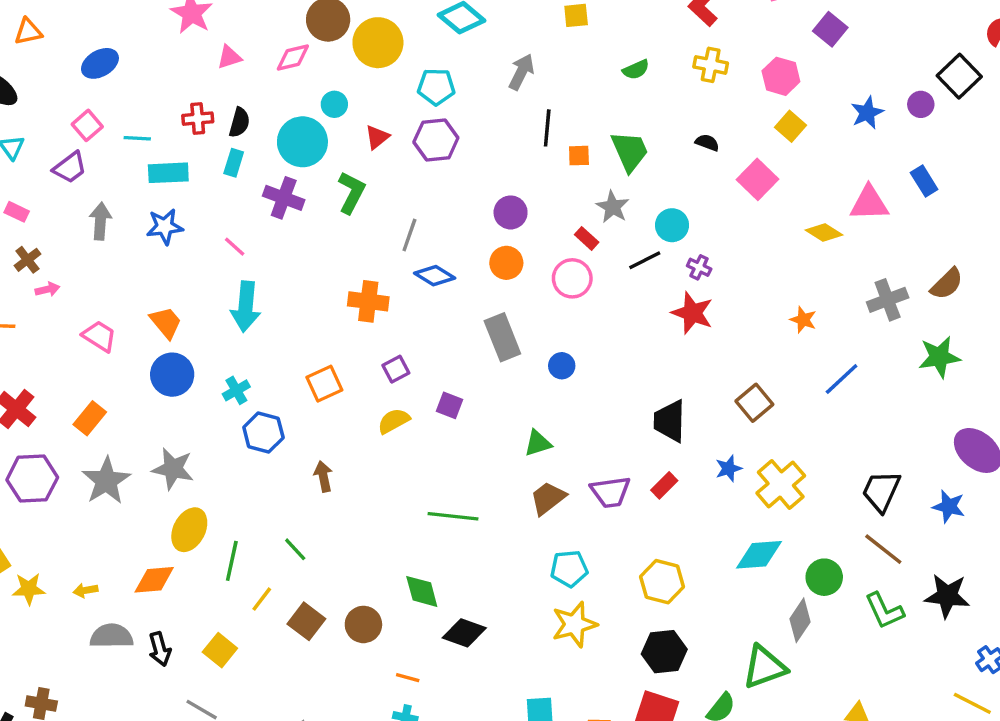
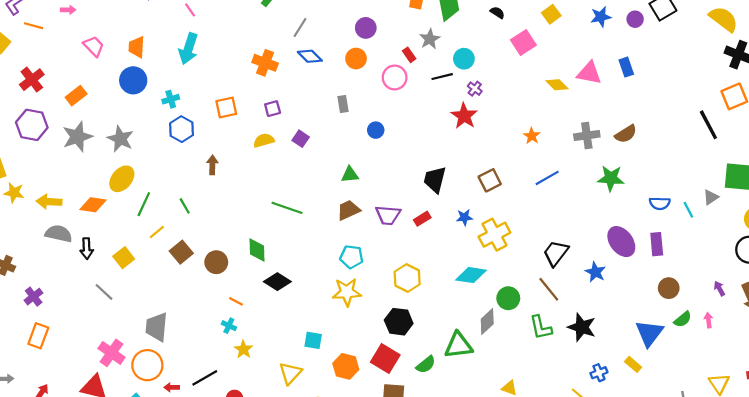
orange trapezoid: (166, 322) -> (137, 47), turned -150
gray rectangle: (502, 337) -> (343, 104), size x0.6
yellow arrow: (86, 590) -> (49, 202), size x1.6

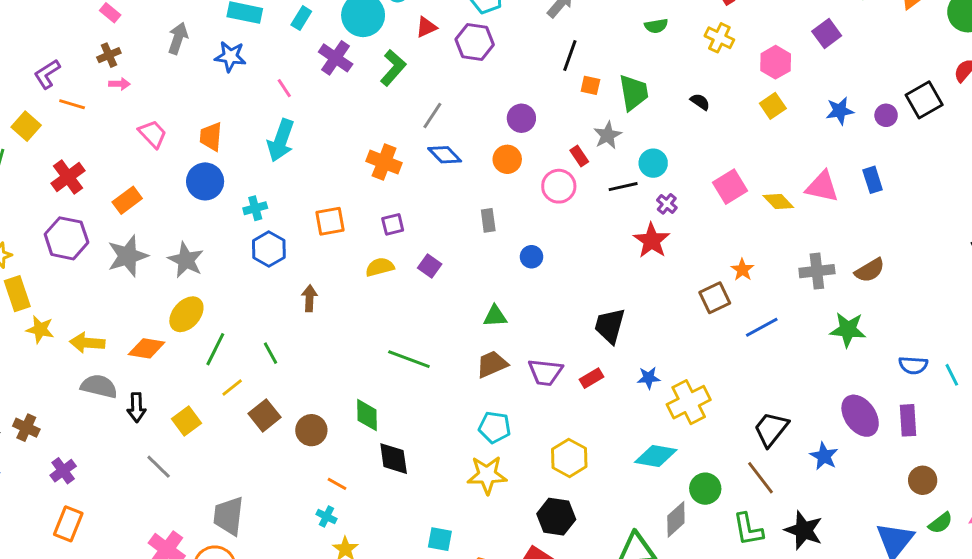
pink square: (523, 42) -> (730, 187), moved
brown square: (490, 180) -> (715, 298), moved
black diamond: (277, 282) -> (394, 459), turned 48

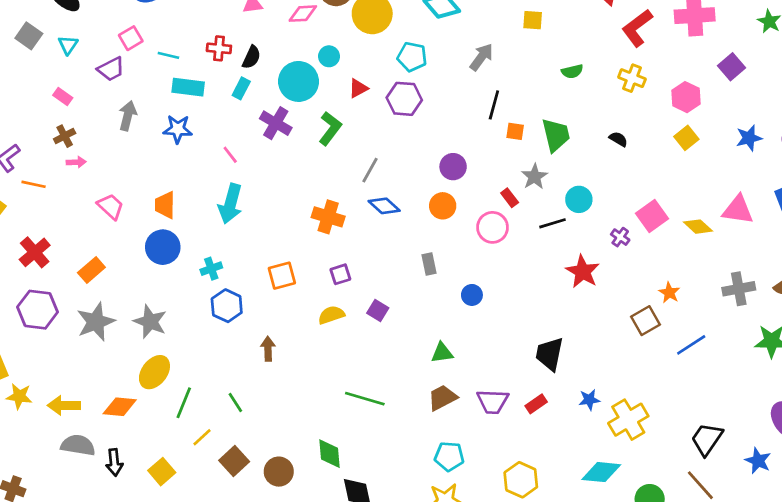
purple cross: (667, 204) -> (620, 237), moved

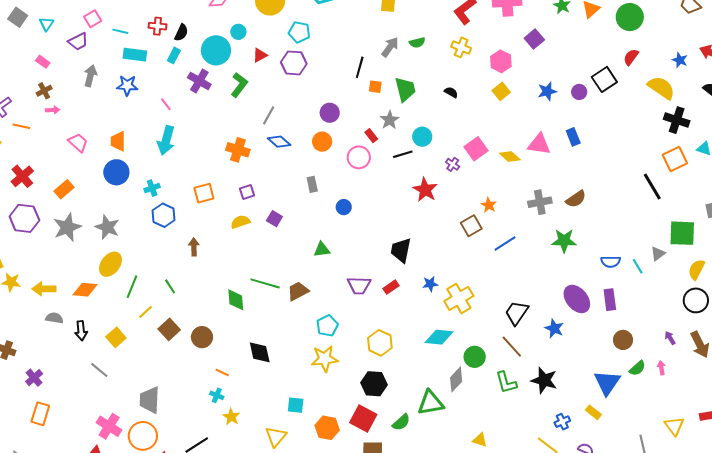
gray arrow: (481, 57) -> (390, 47), moved
brown trapezoid: (442, 398) -> (298, 291), moved
gray semicircle: (78, 445) -> (54, 318), size x0.7
green diamond: (330, 454) -> (236, 300), moved
cyan pentagon: (449, 456) -> (327, 326), turned -30

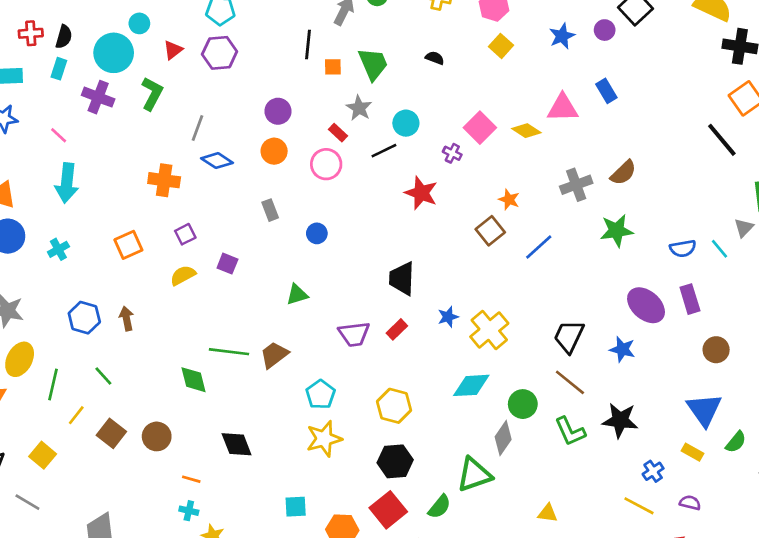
blue hexagon: (164, 215) -> (84, 318), moved
green semicircle: (637, 368) -> (736, 442), moved
red square: (363, 419) -> (388, 510), turned 32

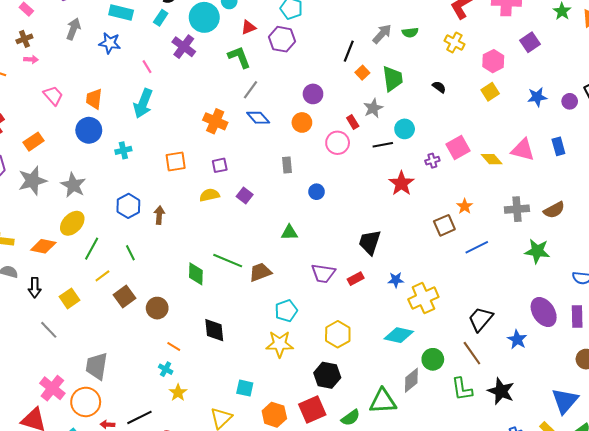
orange square: (333, 67) -> (362, 73), turned 32
green L-shape: (152, 94) -> (239, 57), moved, turned -65
purple cross: (452, 153) -> (432, 161), turned 32

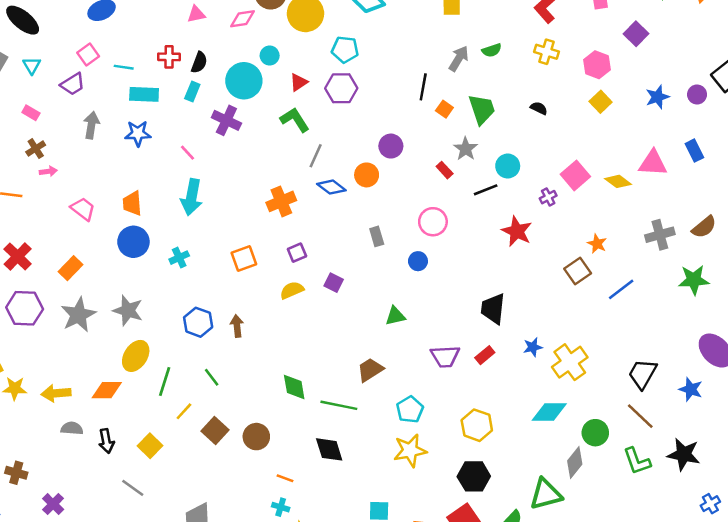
orange cross: (215, 121) -> (281, 201), turned -35
orange circle: (302, 122) -> (367, 175), moved
pink circle: (338, 143) -> (433, 222), moved
green line: (228, 261) -> (339, 405), moved

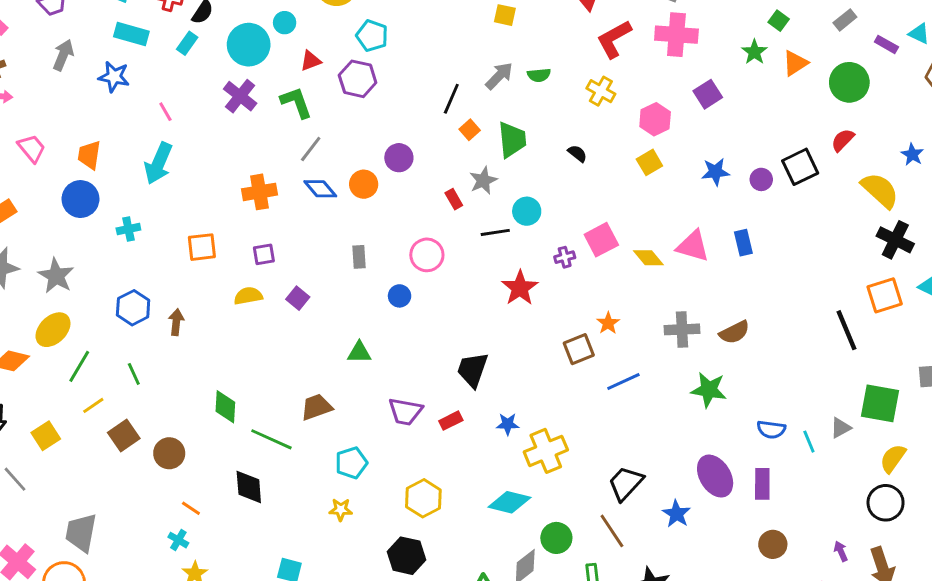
purple cross: (226, 120) -> (240, 96), moved
yellow star: (410, 451) -> (341, 510), size x0.6

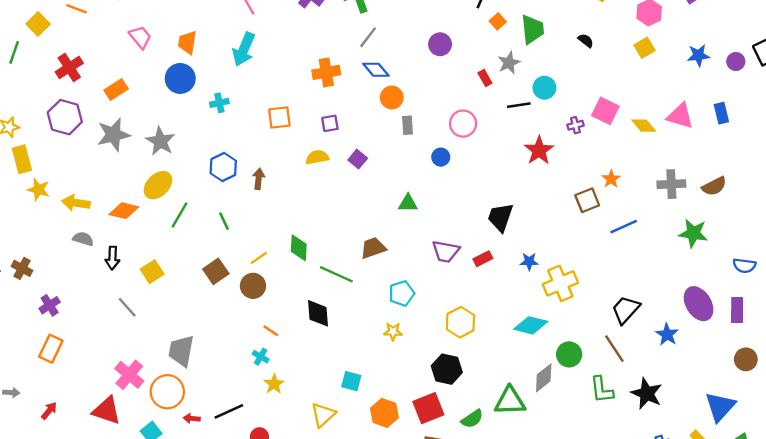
orange circle: (364, 184) -> (392, 98), moved
pink square: (601, 240) -> (605, 111), turned -36
yellow line: (93, 405) -> (259, 258), moved

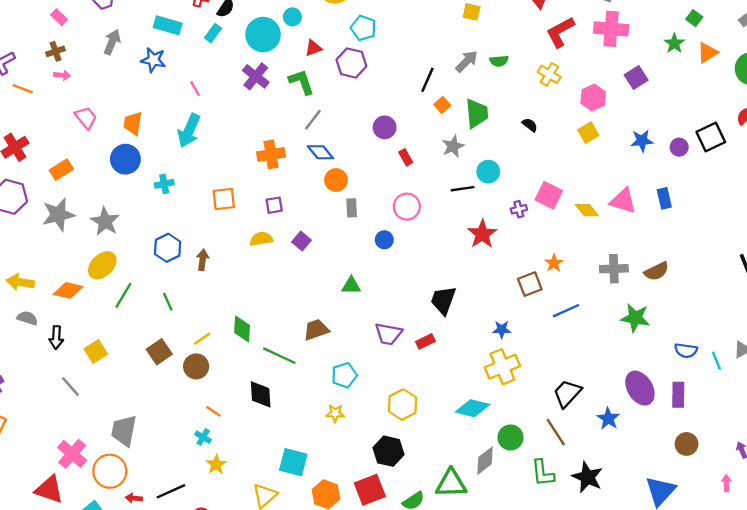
red rectangle: (485, 78) -> (406, 157), moved
blue star: (529, 262) -> (502, 329), moved
cyan square: (351, 381) -> (293, 462), size x1.4

